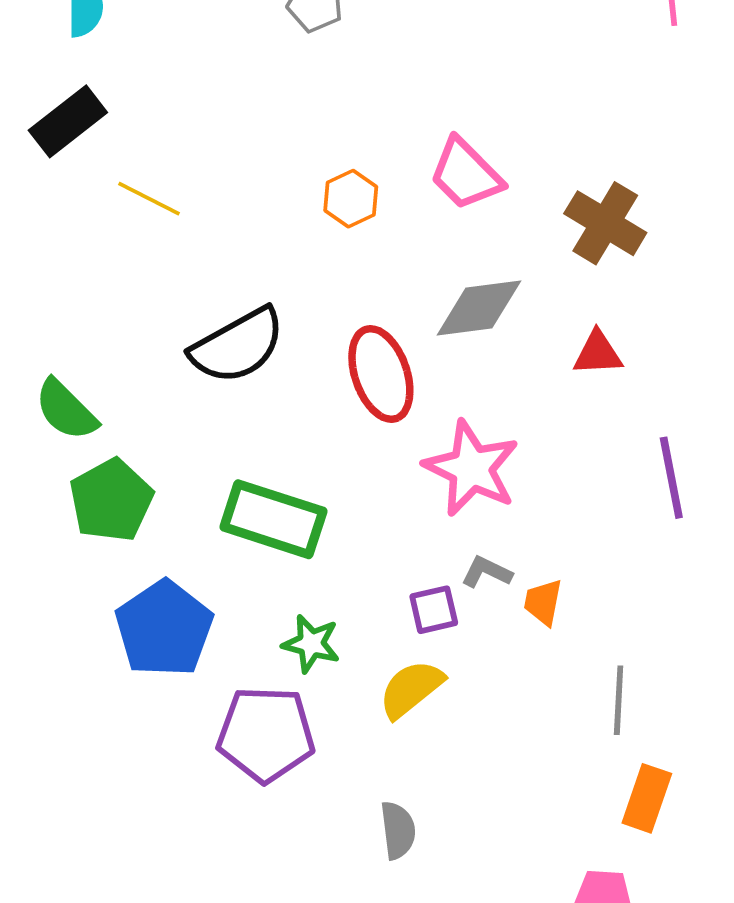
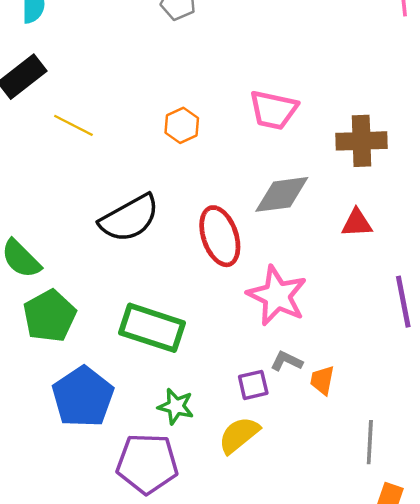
pink trapezoid: (466, 174) -> (273, 110), turned -33
orange hexagon: (351, 199) -> (182, 125), moved
brown cross: (605, 223) -> (362, 141), turned -33

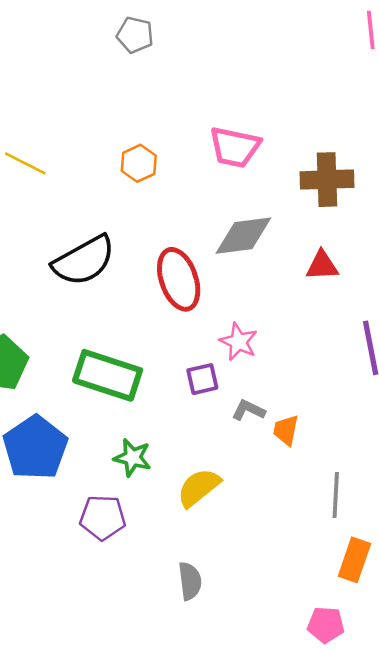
pink star: (277, 296) -> (238, 342), size x0.6
purple square: (253, 385) -> (202, 379), moved
purple pentagon: (147, 464) -> (103, 517), size x0.7

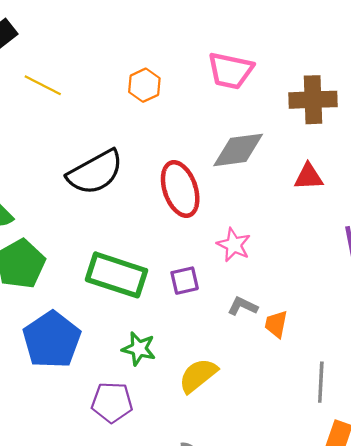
purple square: (202, 379) -> (185, 281), moved

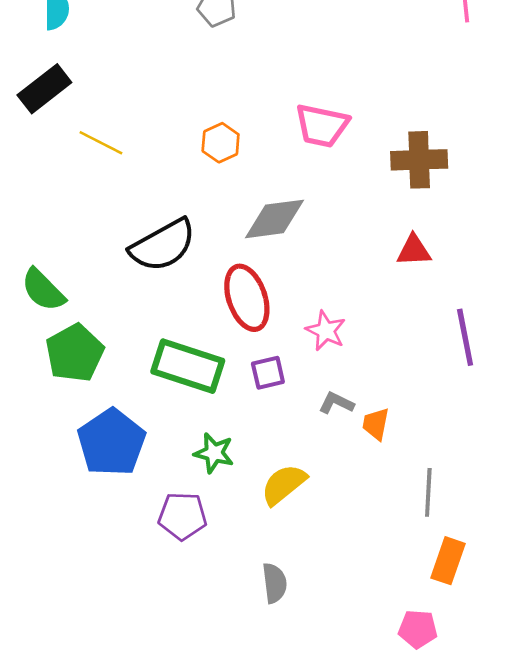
gray diamond: (238, 150) -> (274, 219), moved
red ellipse: (180, 189) -> (247, 298), moved

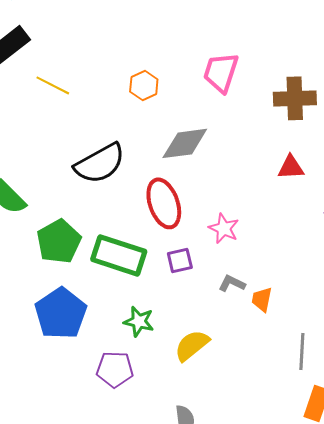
pink trapezoid: (322, 126) -> (221, 72), turned 96
green pentagon: (75, 353) -> (59, 241), moved

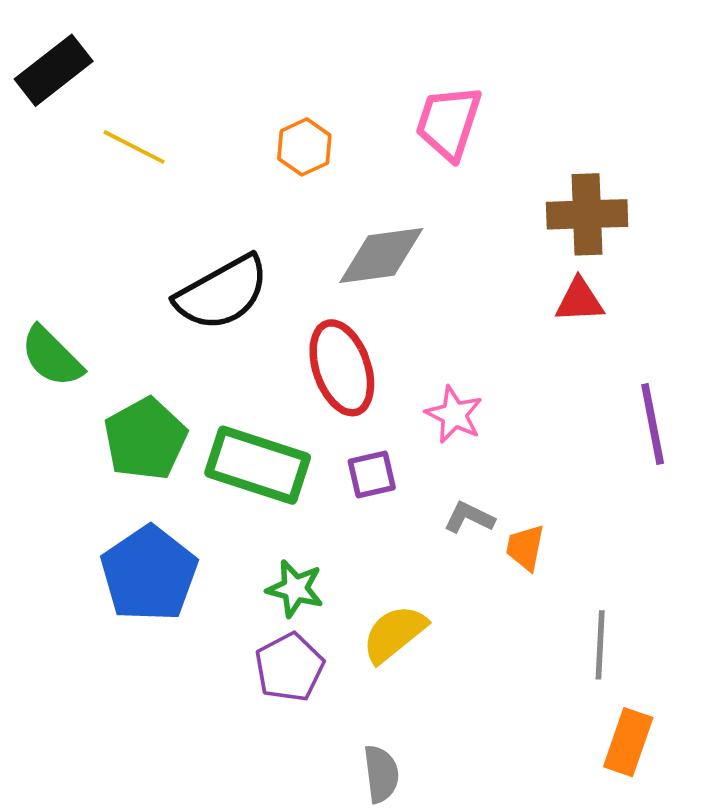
brown cross: (295, 98) -> (587, 214), moved
purple pentagon: (115, 369) -> (289, 667), moved, turned -30

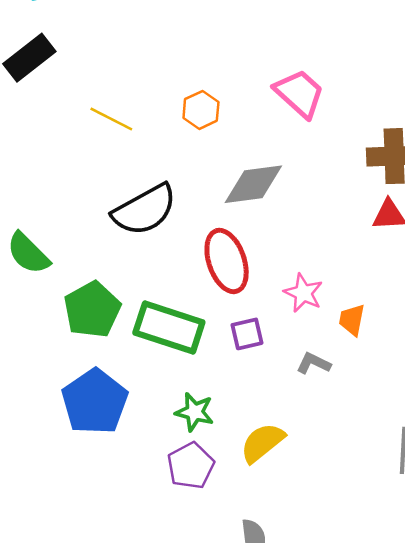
pink trapezoid: (449, 123) -> (299, 93), turned 114
yellow line: (134, 147) -> (111, 119), moved
orange trapezoid: (525, 548) -> (352, 320), moved

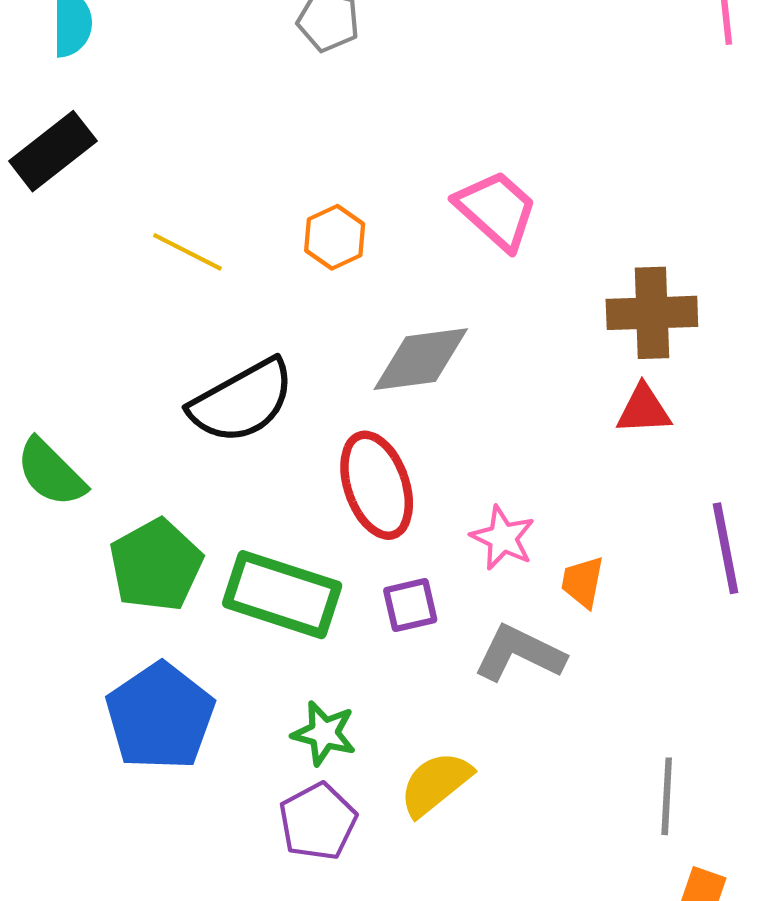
gray L-shape: (314, 363) -> (520, 653), size x1.6

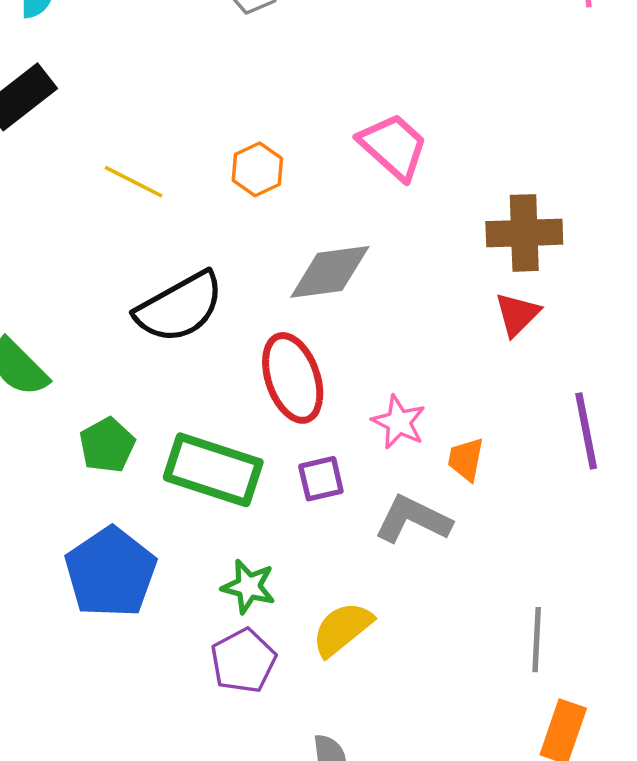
red triangle: (644, 410) -> (517, 314), turned -42
green pentagon: (156, 565) -> (107, 445), size x0.7

